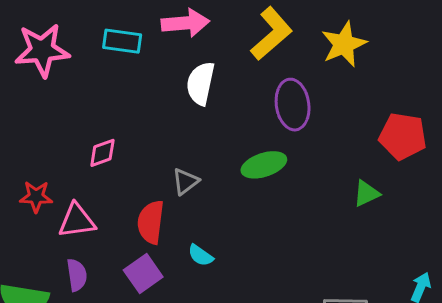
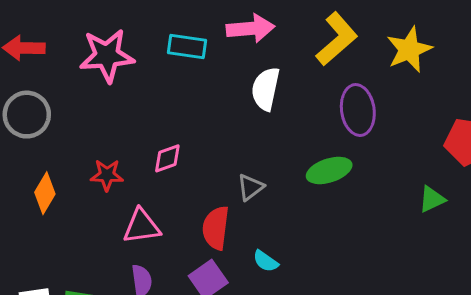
red star: (36, 197) -> (107, 175), moved

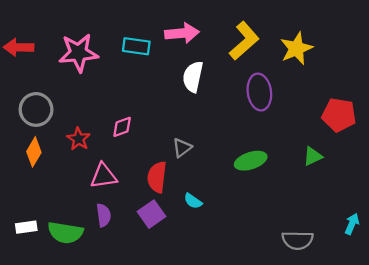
gray circle: (27, 115) -> (36, 109), moved
green ellipse: (329, 170) -> (251, 161), moved
red star: (107, 175) -> (79, 139), turned 30

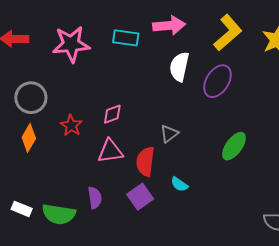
purple ellipse: (259, 92) -> (217, 81), moved, turned 40
green ellipse: (251, 161) -> (234, 146), turned -36
pink triangle: (104, 176) -> (110, 151), moved
white rectangle: (26, 227) -> (22, 209), turned 30

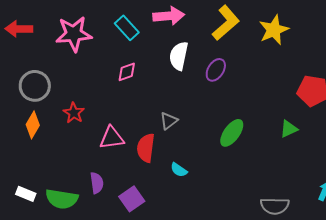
cyan rectangle: (126, 38) -> (127, 28), turned 40
purple ellipse: (217, 81) -> (216, 70), size x0.7
pink diamond: (112, 114) -> (127, 72), moved
purple square: (140, 197) -> (132, 199), moved

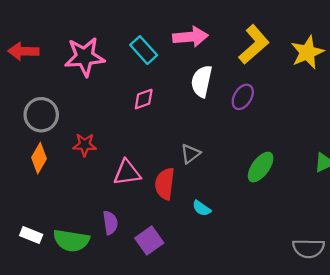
red star: (74, 113) -> (85, 145), turned -30

